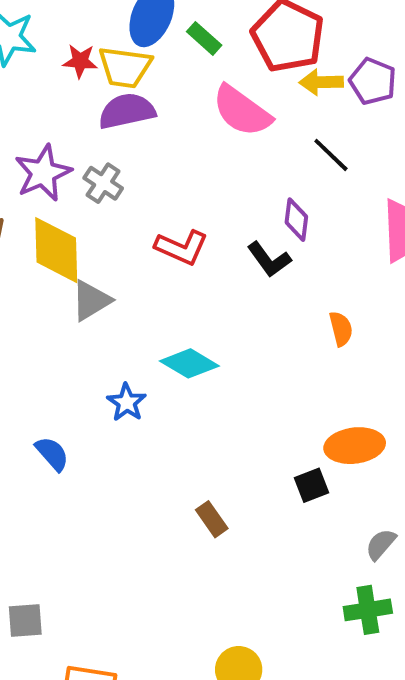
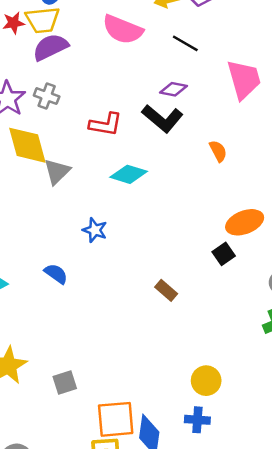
purple diamond: (296, 220) -> (173, 89), turned -72
black L-shape: (269, 259) -> (162, 118), size x1.4
cyan diamond: (189, 363) -> (129, 174), moved

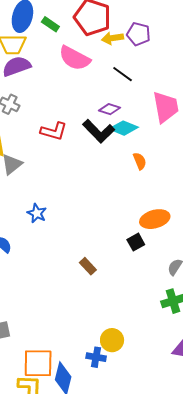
cyan diamond: (129, 174) -> (124, 128), moved
blue cross: (197, 420) -> (96, 357), moved

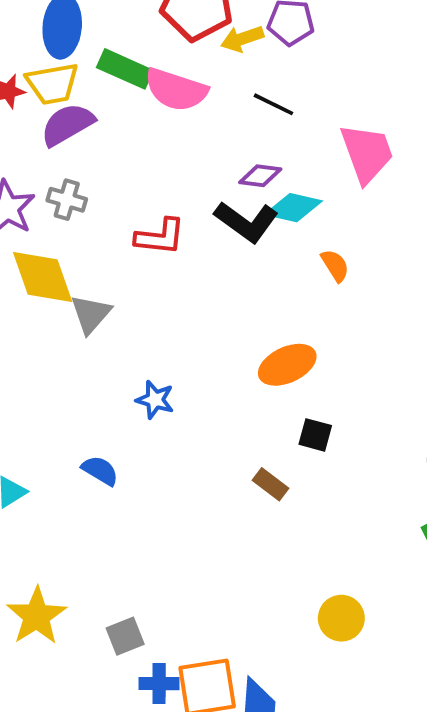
green rectangle: (50, 24) -> (125, 69), moved, size x1.5
orange ellipse: (155, 219) -> (287, 365), moved
black square: (136, 242) -> (315, 435), moved, turned -36
blue cross: (96, 357) -> (159, 684), moved

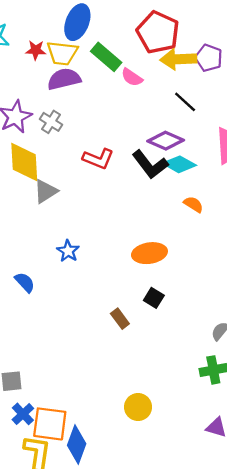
yellow arrow: (242, 39) -> (178, 59), size x1.4
pink semicircle: (176, 90) -> (132, 77), size x0.6
purple diamond: (260, 176) -> (166, 141), size x1.4
orange semicircle: (335, 265) -> (193, 204), turned -42
blue cross: (159, 684) -> (23, 414), turned 30

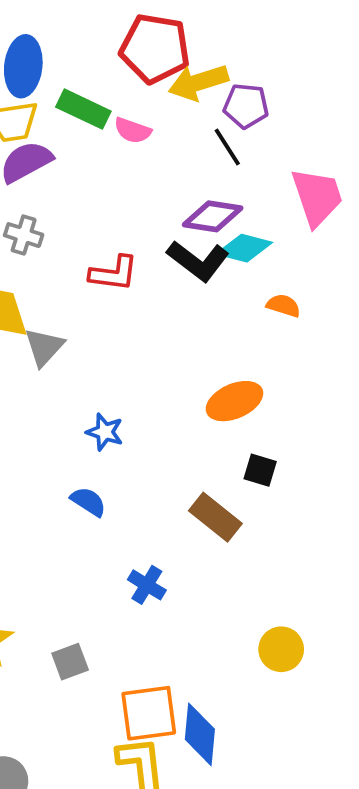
purple pentagon: (209, 58) -> (246, 106), moved
black line: (185, 102) -> (227, 147), turned 30
blue semicircle: (25, 282) -> (88, 502), moved
brown rectangle: (120, 319) -> (215, 517), size x1.5
blue cross: (23, 414) -> (147, 585), moved

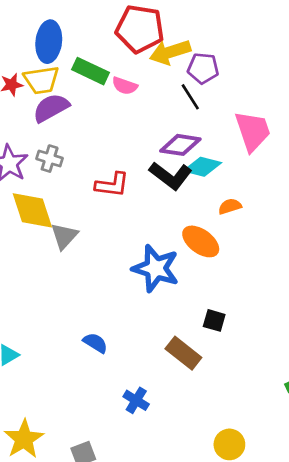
orange semicircle: (283, 306) -> (230, 206), turned -35
orange ellipse: (234, 401) -> (201, 241), moved, turned 60
blue star: (105, 432) -> (156, 268), moved, size x1.8

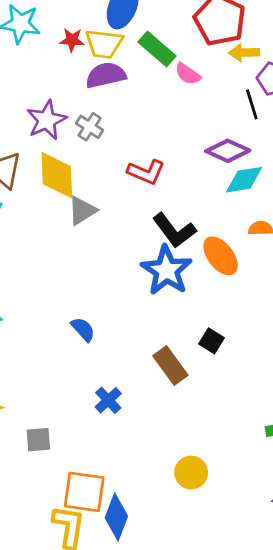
yellow arrow: (170, 52) -> (244, 53), size x0.7
cyan diamond: (202, 167) -> (244, 180), turned -39
black L-shape: (171, 176) -> (174, 230), moved

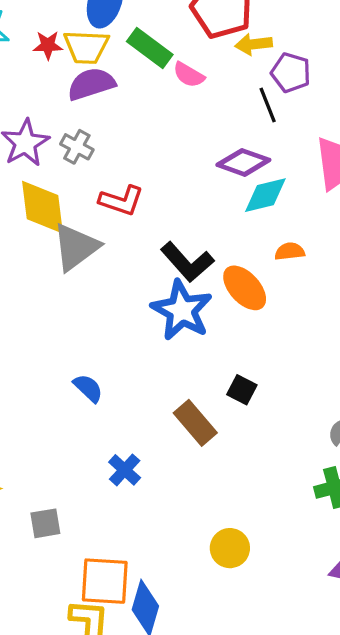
red L-shape: (146, 172) -> (121, 201), moved
gray triangle: (82, 211) -> (76, 247), size x1.4

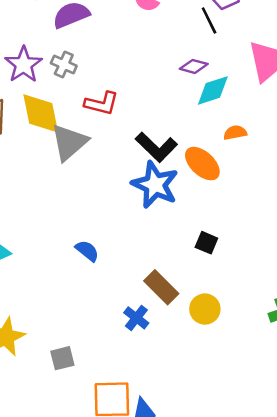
purple diamond: (243, 162) -> (194, 66), size x0.7
brown rectangle: (195, 423) -> (161, 287), moved
blue cross: (125, 470) -> (136, 318), moved
yellow circle: (230, 548) -> (205, 309), moved

